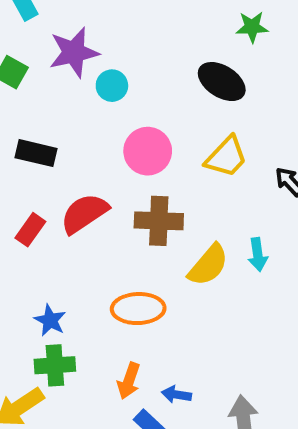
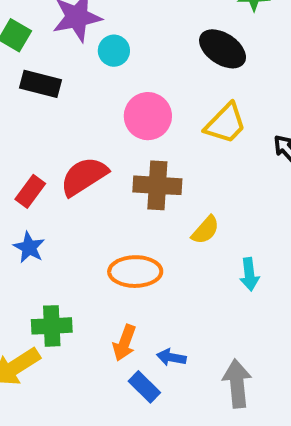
black rectangle: (36, 153) -> (40, 84), moved
cyan arrow: (258, 254) -> (249, 274), moved
yellow semicircle: (208, 265) -> (205, 230), size x0.7
blue star: (50, 320) -> (29, 247), moved

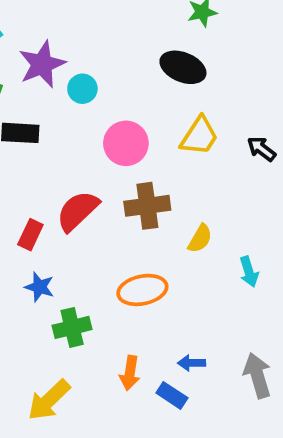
green cross: (52, 326) -> (72, 327), moved
orange arrow: (124, 343) -> (130, 373), moved

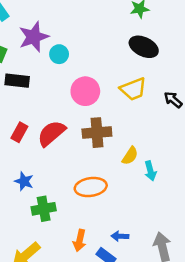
black ellipse: (183, 67) -> (144, 47), moved
yellow trapezoid: (199, 136) -> (133, 89), turned 32
red rectangle: (30, 235) -> (19, 132), moved
cyan arrow: (249, 272) -> (150, 171), moved

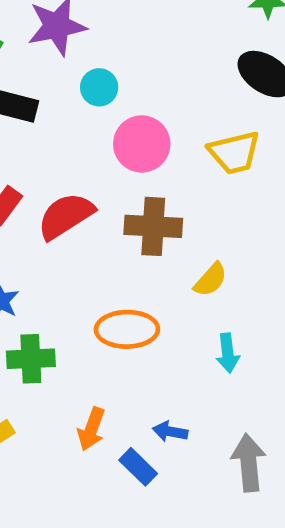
cyan circle: (59, 54) -> (99, 87), moved
cyan arrow: (150, 171) -> (228, 353), moved

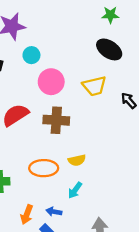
yellow semicircle: (211, 280) -> (77, 160), moved, turned 36
cyan arrow: (228, 353) -> (75, 190), moved, turned 42
blue arrow: (170, 431) -> (54, 212), moved

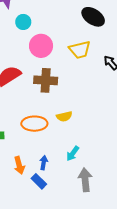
cyan arrow: (75, 190) -> (73, 153), moved
blue arrow: (54, 212) -> (44, 163), turned 88
orange arrow: (27, 215) -> (19, 165), turned -36

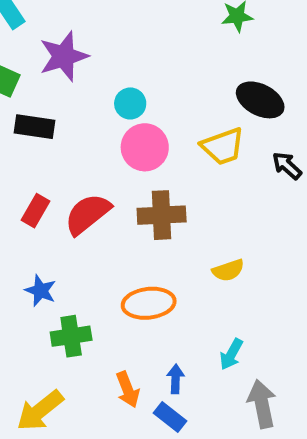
black ellipse: (93, 17) -> (260, 100), moved
cyan circle: (23, 22) -> (130, 103), moved
yellow semicircle: (64, 116) -> (228, 270), moved

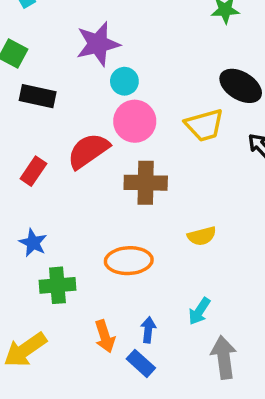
purple star: (64, 56) -> (98, 44), moved
red semicircle: (88, 214) -> (88, 151), moved

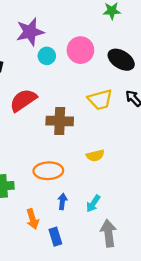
pink circle: (135, 121) -> (80, 50), moved
yellow trapezoid: (204, 125) -> (100, 100), moved
blue arrow: (148, 330) -> (62, 202), moved
blue rectangle: (141, 363) -> (55, 237), turned 30

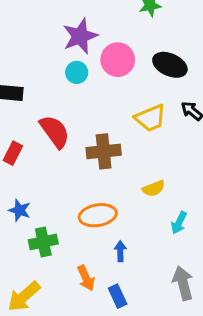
purple star: (30, 32) -> (80, 36), moved
red semicircle: (23, 100) -> (55, 132), turned 96
cyan arrow: (93, 204) -> (179, 223), moved

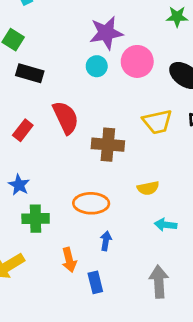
cyan arrow: (179, 223) -> (166, 225), turned 60

